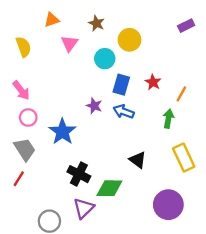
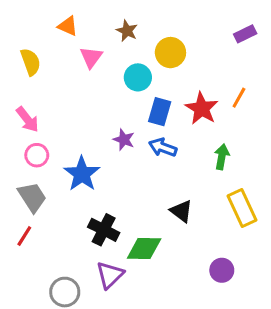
orange triangle: (52, 20) -> (68, 26), turned 42
red star: (153, 82) -> (202, 109), size x1.5
orange line: (181, 94) -> (239, 98), moved
purple circle: (168, 205) -> (222, 270), size x0.6

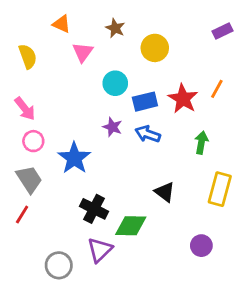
cyan circle: (138, 77) -> (115, 83), moved
blue rectangle: (160, 112) -> (145, 102), turned 60
yellow rectangle: (242, 208) -> (220, 189), turned 40

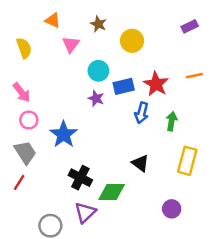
orange line: (217, 89) -> (194, 76), moved, turned 49
purple star: (112, 127) -> (96, 98), moved
blue arrow: (148, 134) -> (142, 113), moved, turned -95

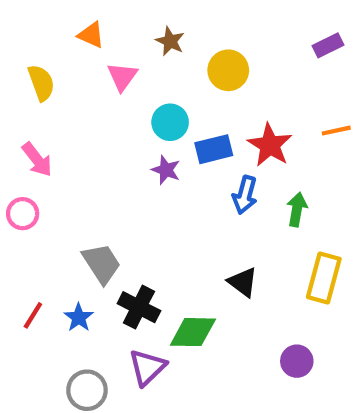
pink circle: (29, 120) -> (23, 214), moved
blue star: (64, 134) -> (79, 317), moved, size x0.6
gray trapezoid: (25, 152) -> (102, 263), moved

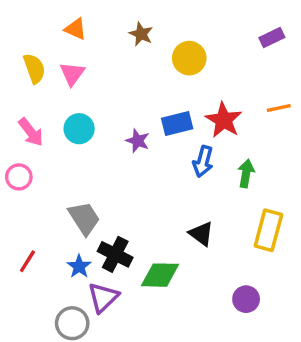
pink triangle: (122, 77) -> (72, 74), moved
cyan circle: (170, 122) -> (79, 129), moved
blue star: (79, 317) -> (79, 266), moved
purple triangle: (147, 367) -> (103, 297), moved

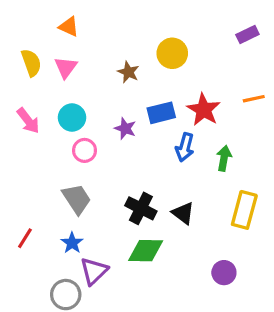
brown star: (141, 34) -> (128, 72), moved
pink circle: (19, 177) -> (85, 150), moved
black cross: (115, 254) -> (141, 208), moved

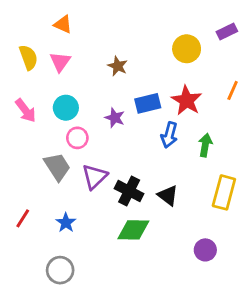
yellow circle: (172, 53) -> (187, 49), moved
orange line: (254, 99) -> (233, 90), turned -54
gray trapezoid: (77, 199) -> (57, 167), moved
purple triangle: (94, 271) -> (95, 177), moved

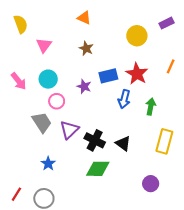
orange triangle: (63, 24) -> (84, 18), moved
yellow semicircle: (28, 57) -> (21, 24), moved
red line: (23, 218) -> (16, 194), moved

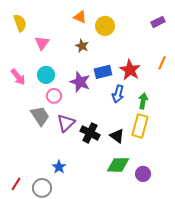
yellow circle: (137, 36) -> (105, 26), moved
purple star: (84, 86) -> (80, 82), size x1.5
yellow rectangle: (164, 141) -> (140, 126), moved
blue star: (48, 164) -> (59, 167), moved
green diamond: (98, 169) -> (118, 165), moved

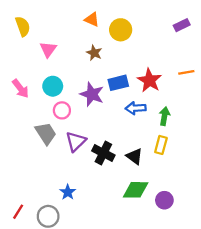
orange line: (162, 63) -> (186, 72), turned 56
blue arrow: (118, 94) -> (136, 108), turned 72
yellow rectangle: (140, 126) -> (161, 145), size x0.7

